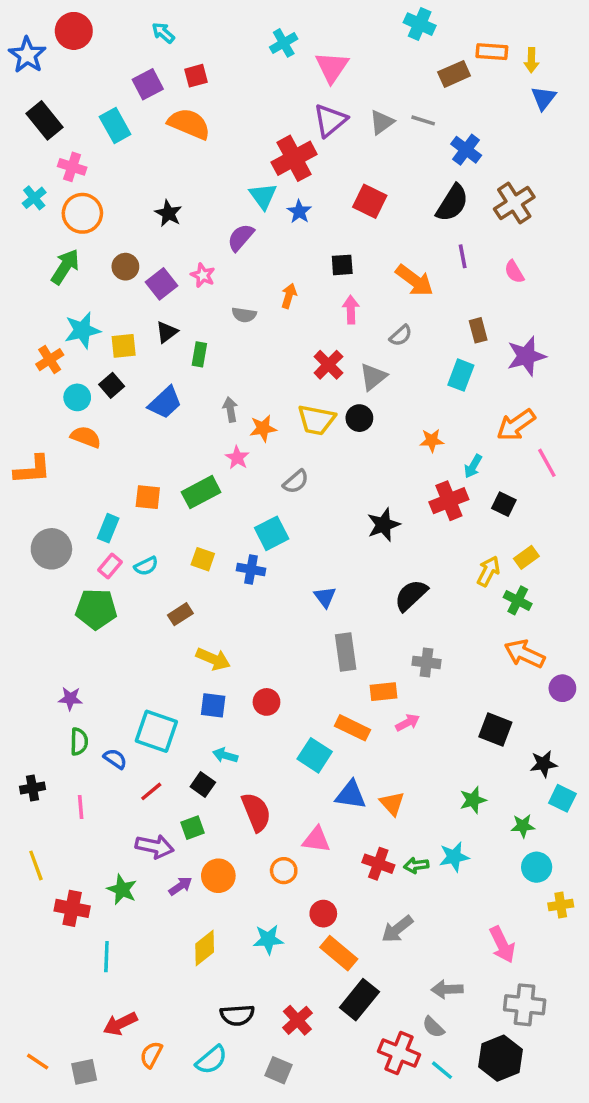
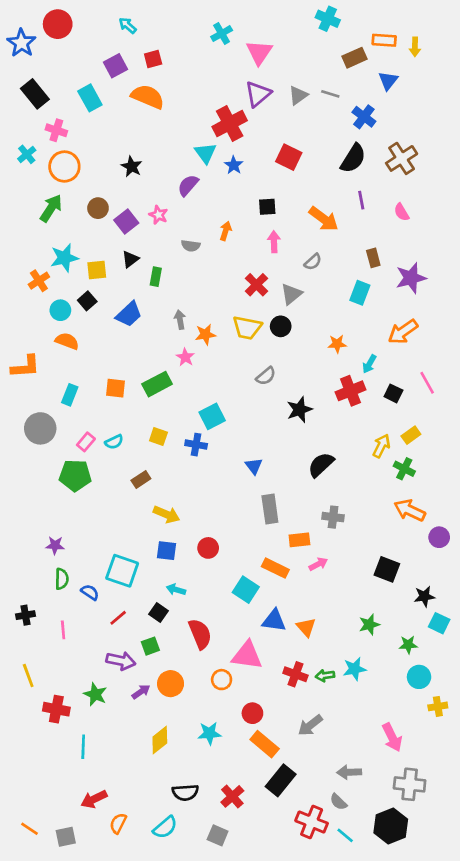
blue triangle: (544, 98) -> (388, 81), moved
pink line: (547, 463) -> (427, 383), moved
gray semicircle: (296, 482) -> (266, 376), moved
cyan rectangle: (108, 528) -> (70, 395), moved
pink triangle: (316, 840) -> (247, 655), size x1.4

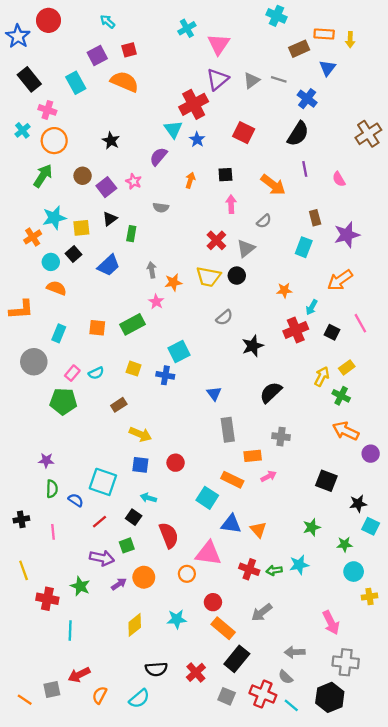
brown cross: (402, 158) -> (368, 134), moved
orange arrow: (226, 231) -> (190, 180), moved
gray square: (218, 835) -> (227, 696), moved
gray square: (66, 837) -> (52, 689), moved

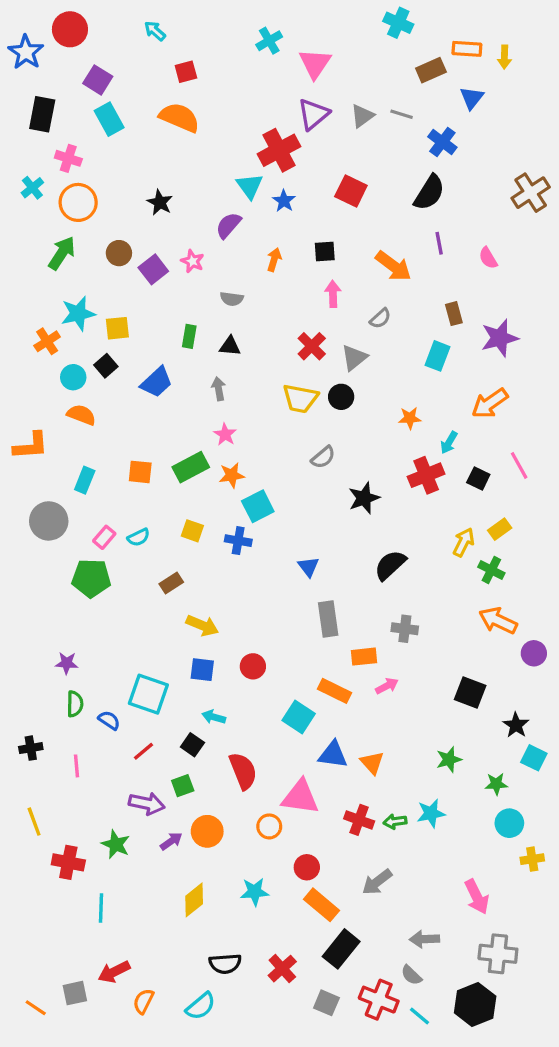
purple square: (97, 56) -> (98, 80), moved, turned -30
black rectangle: (29, 79) -> (42, 114), turned 50
black triangle: (110, 219) -> (230, 346), moved, turned 42
orange star: (173, 282) -> (232, 475), moved
black star: (358, 504) -> (516, 725), turned -30

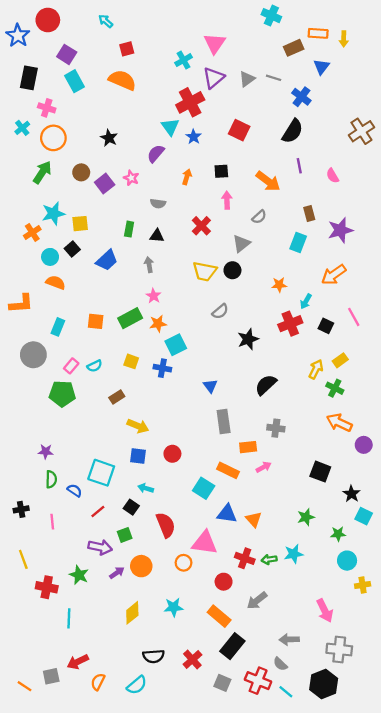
cyan cross: (269, 41) -> (184, 60), moved
red cross: (312, 346) -> (201, 226), moved
red circle: (307, 867) -> (224, 582), moved

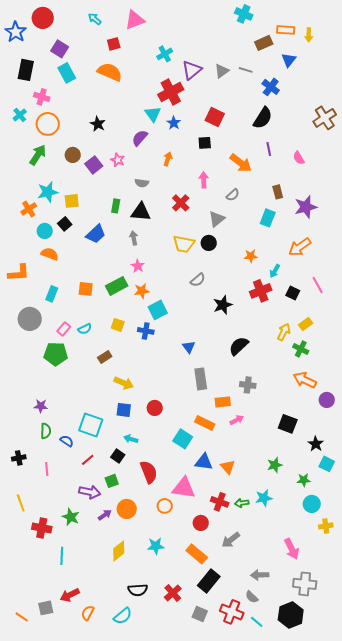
pink triangle: (215, 43) -> (135, 20), moved, turned 35
black square: (221, 171) -> (205, 143), moved
black triangle: (157, 236) -> (141, 212), size x1.5

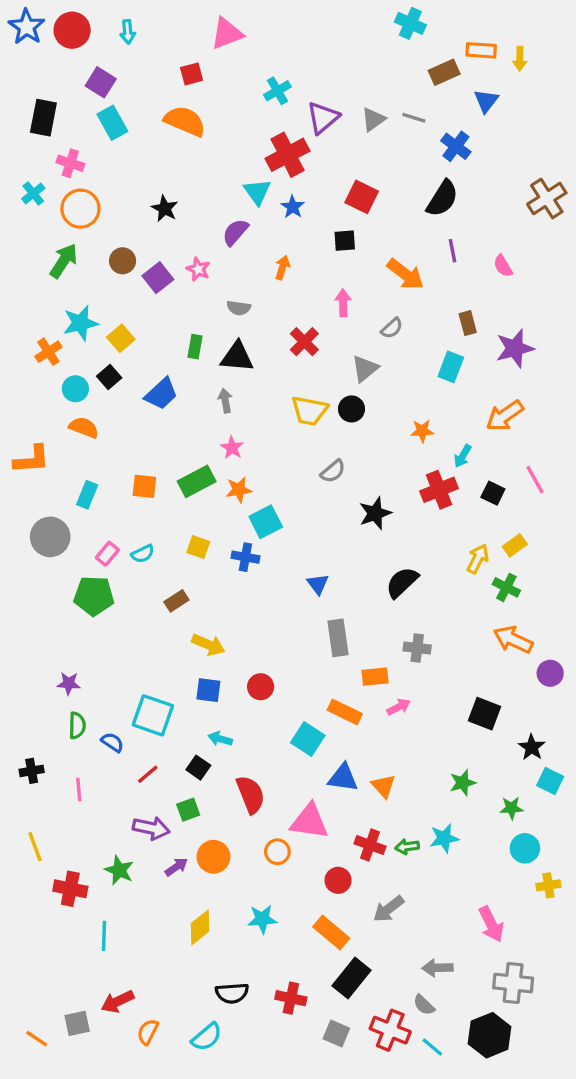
cyan arrow: (95, 19) -> (128, 32), moved, turned -136
blue star: (16, 32) -> (27, 27), moved
yellow square: (72, 201) -> (121, 338), turned -35
red cross: (173, 593) -> (291, 998), turned -36

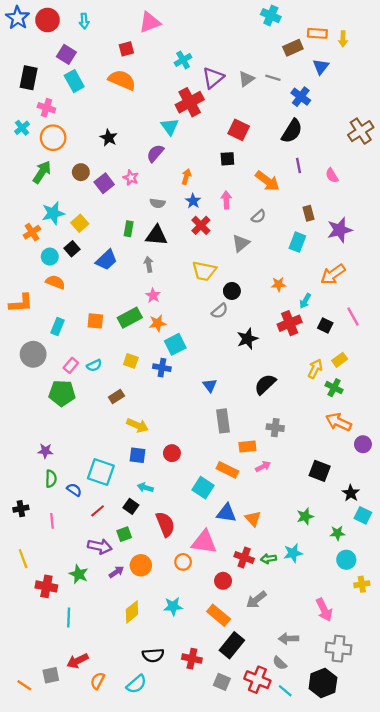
blue star: (293, 207) -> (193, 201), moved
black circle: (352, 409) -> (232, 291), moved

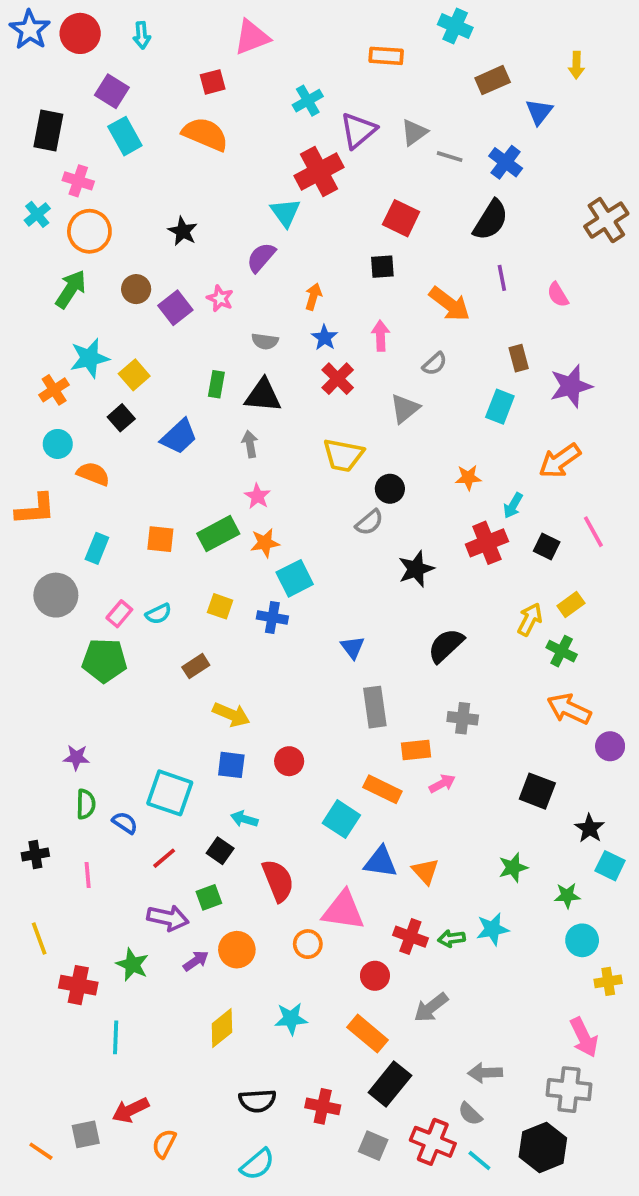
orange rectangle: (317, 33) -> (386, 56), moved
gray line: (273, 78) -> (450, 157), moved
cyan circle: (50, 257) -> (58, 444), moved
pink arrow: (324, 610) -> (584, 1037), moved
cyan semicircle: (136, 684) -> (257, 1164), moved

